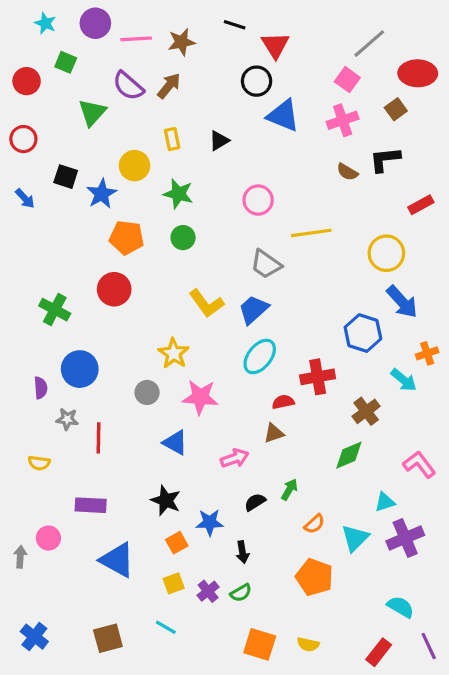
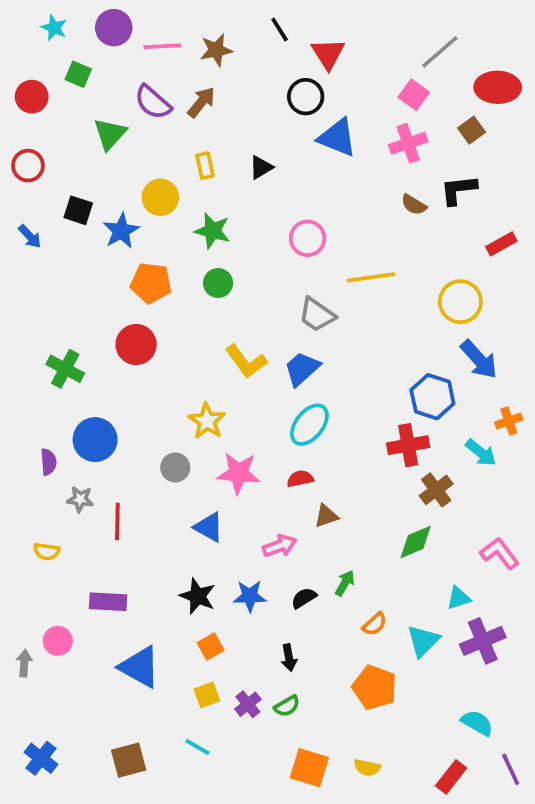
black line: (235, 25) -> (280, 30), turned 40
red cross: (318, 377) -> (408, 445), moved
red semicircle: (283, 402) -> (300, 479), moved
blue star: (210, 522) -> (250, 596), moved

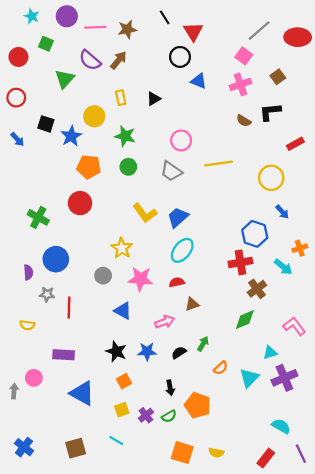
red ellipse: (498, 87) -> (298, 37), moved
blue triangle: (337, 138) -> (199, 81), size x0.7
gray trapezoid: (317, 315) -> (171, 171), moved
blue arrow: (479, 359) -> (282, 212), size x0.6
orange pentagon: (375, 687) -> (198, 405), moved

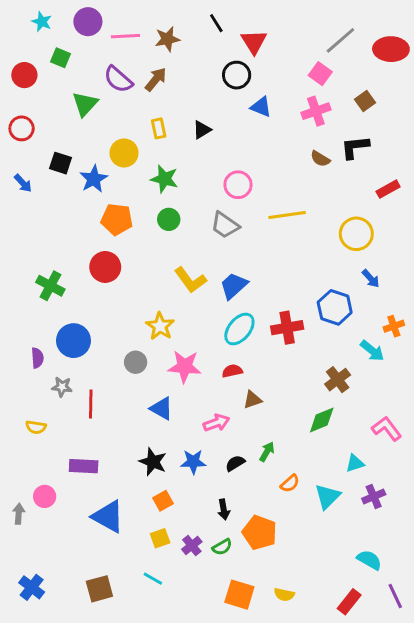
red cross: (240, 262) -> (287, 328), moved
purple cross: (284, 378) -> (374, 496), size x0.7

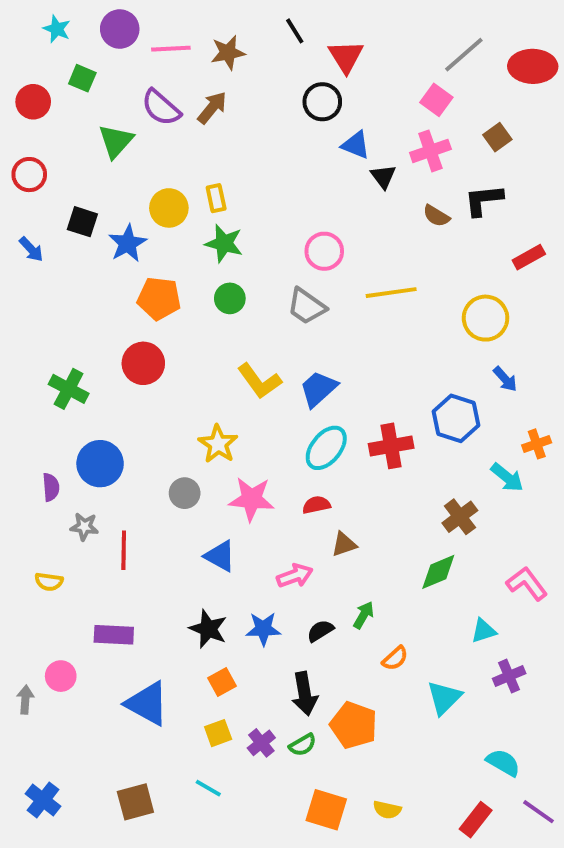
yellow rectangle: (159, 128) -> (216, 198), moved
black triangle: (202, 130) -> (383, 176), moved, turned -36
cyan triangle: (327, 496) -> (444, 698), moved
black arrow: (224, 509) -> (305, 694), size x1.5
purple line: (395, 596) -> (539, 812), turned -30

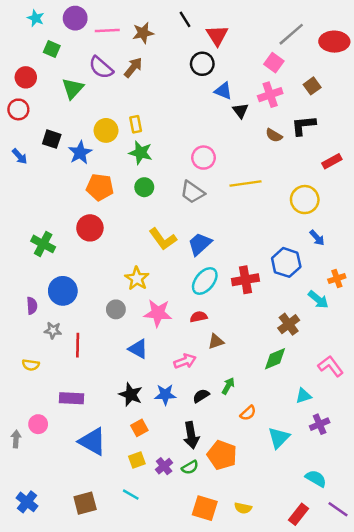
red circle: (33, 102) -> (26, 77), moved

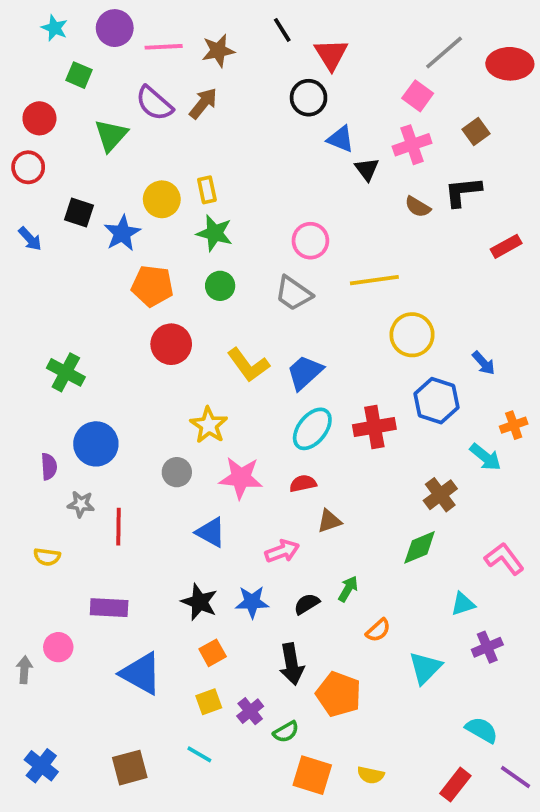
yellow circle: (305, 200) -> (412, 335), moved
red circle: (90, 228) -> (171, 344), moved
green semicircle: (190, 467) -> (286, 732), moved

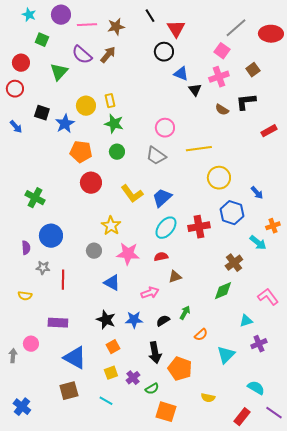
brown square: (130, 768) -> (69, 391), moved
yellow semicircle: (371, 775) -> (208, 398), moved

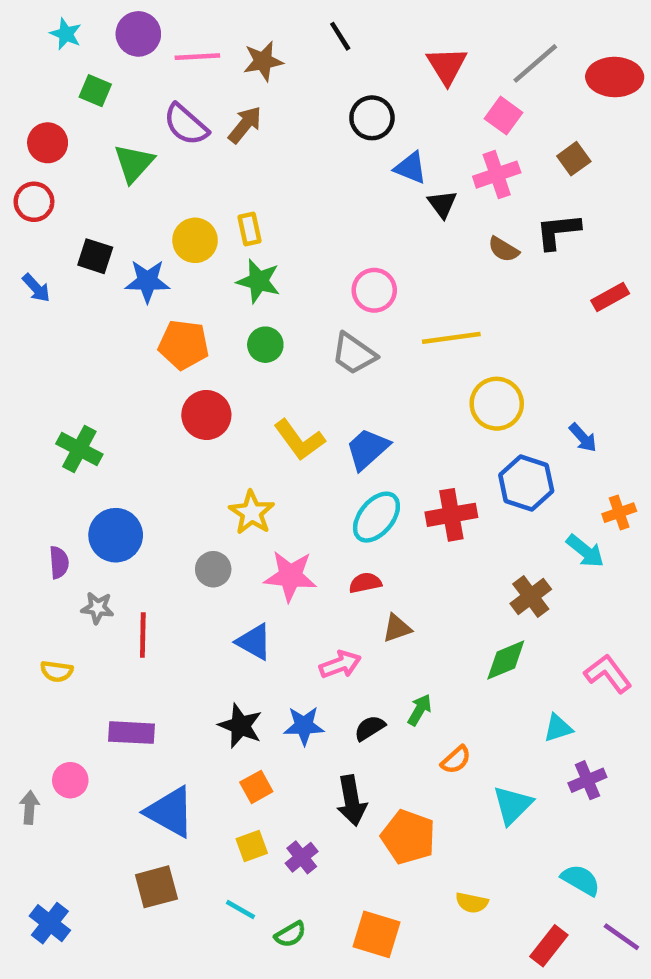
red triangle: (176, 29) -> (447, 66), moved
blue star: (65, 124) -> (147, 281), turned 30
green semicircle: (152, 389) -> (290, 934), moved

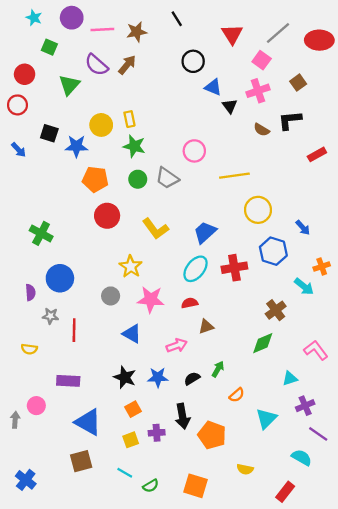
gray trapezoid: (354, 354) -> (167, 178), moved
blue trapezoid: (367, 449) -> (205, 232), moved
purple cross: (302, 857) -> (157, 433), moved, turned 35
purple line: (621, 937) -> (318, 434), moved

